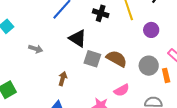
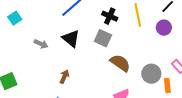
purple circle: (151, 30) -> (164, 28), moved
black triangle: (78, 38) -> (71, 39), moved
gray square: (92, 59) -> (103, 38), moved

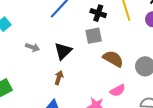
gray square: (103, 38) -> (94, 36), turned -30
black triangle: (71, 39) -> (63, 51), moved, turned 42

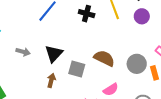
gray square: (94, 36) -> (77, 69), moved, turned 30

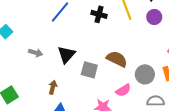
gray circle: (137, 64) -> (145, 74), moved
brown arrow: (51, 80) -> (53, 87), moved

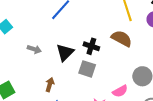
black cross: (99, 14) -> (91, 46), moved
brown semicircle: (117, 59) -> (122, 39), moved

